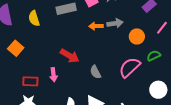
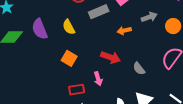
orange arrow: (96, 26) -> (124, 31), moved
orange square: (16, 48) -> (69, 58), moved

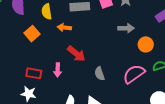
orange arrow: (124, 31) -> (64, 28), moved
orange square: (69, 58) -> (32, 34), moved

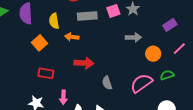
red arrow: (76, 54) -> (84, 63), turned -36
pink arrow: (58, 70) -> (63, 97), moved
red rectangle: (34, 73) -> (46, 73), moved

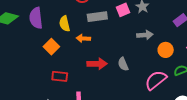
gray semicircle: (107, 83) -> (123, 64), moved

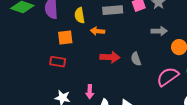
orange square: (51, 47) -> (65, 38), turned 35
red rectangle: (60, 76) -> (58, 62), moved

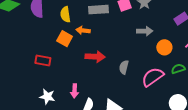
orange square: (65, 38) -> (65, 39), moved, turned 35
gray semicircle: (136, 59) -> (124, 67), moved, turned 32

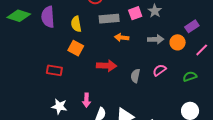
orange arrow: (83, 30) -> (122, 38), moved
orange circle: (164, 47) -> (178, 42), moved
pink semicircle: (153, 77) -> (159, 70), moved, size x0.6

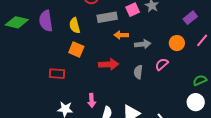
gray arrow: (156, 39) -> (143, 44), moved
orange circle: (178, 42) -> (177, 43), moved
green semicircle: (190, 76) -> (200, 80), moved

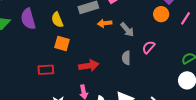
orange circle: (177, 43) -> (161, 14), moved
gray arrow: (143, 44) -> (127, 30), turned 63
red arrow: (109, 64) -> (89, 66), moved

